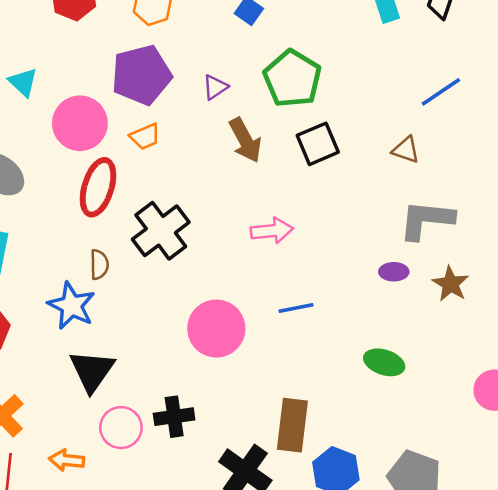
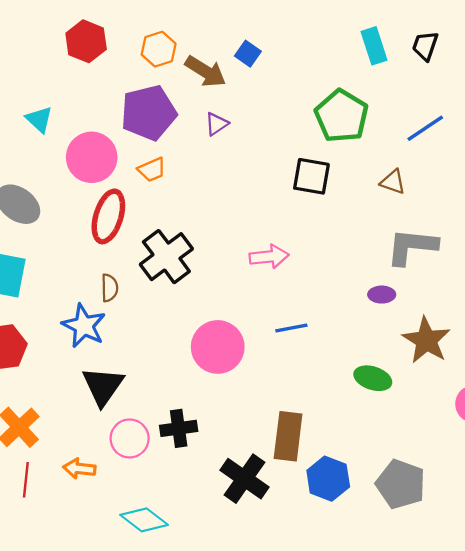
green pentagon: (292, 79) -> (342, 116), moved
brown arrow: (245, 140) -> (205, 71), moved, turned -30
black square: (318, 144) -> (311, 176), turned 33
brown star: (451, 284) -> (426, 340), moved, size x1.4

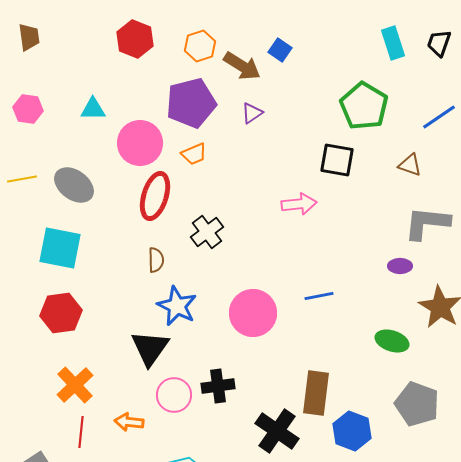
cyan triangle: (39, 119) -> (93, 109), turned -44
black cross: (166, 257) -> (207, 232), size x0.7
pink arrow: (269, 257) -> (299, 204), moved
blue star: (84, 326) -> (177, 306), moved
gray pentagon: (401, 484) -> (417, 404), moved

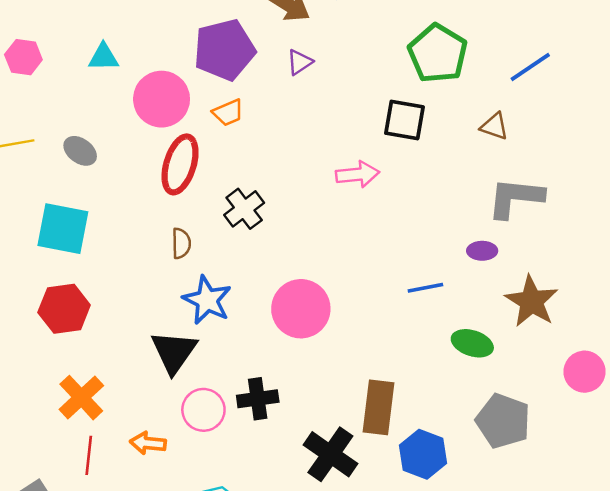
gray ellipse: (74, 185) -> (80, 151), size x0.7
blue line: (319, 296) -> (425, 288), moved

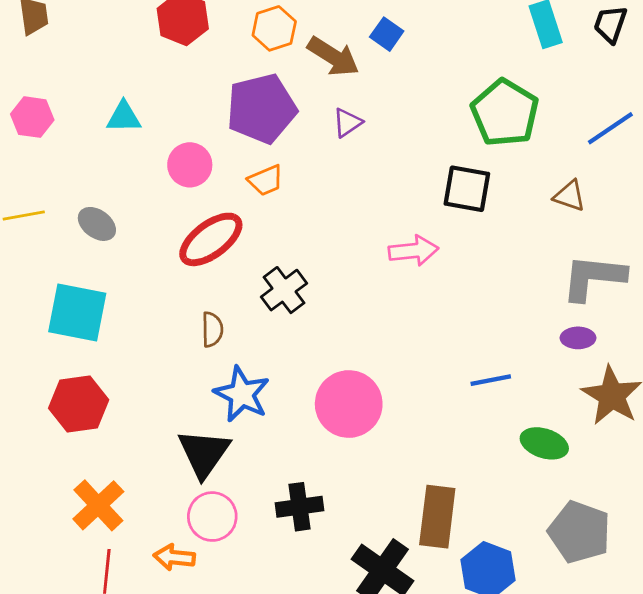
pink circle: (162, 99) -> (190, 165), size x0.7
red ellipse: (180, 164) -> (211, 239), turned 36
purple ellipse: (482, 251) -> (578, 338), moved
pink circle: (203, 410) -> (212, 517), moved

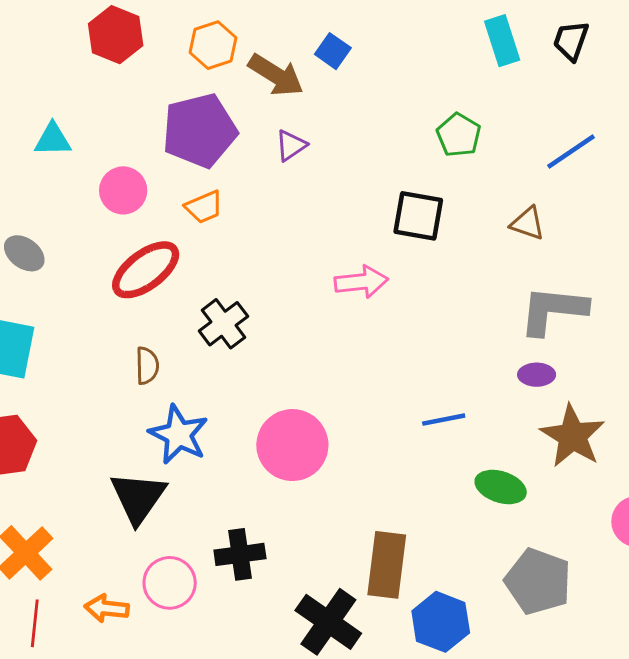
green pentagon: (505, 113) -> (459, 135), size x0.6
pink circle: (212, 517) -> (170, 583), moved

